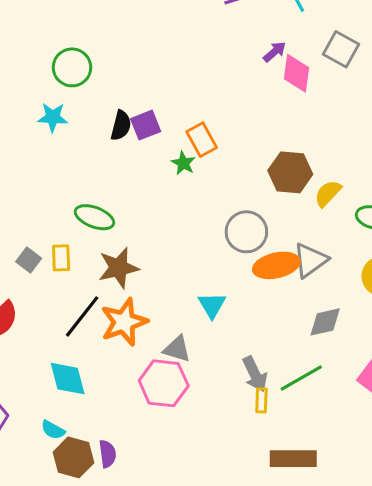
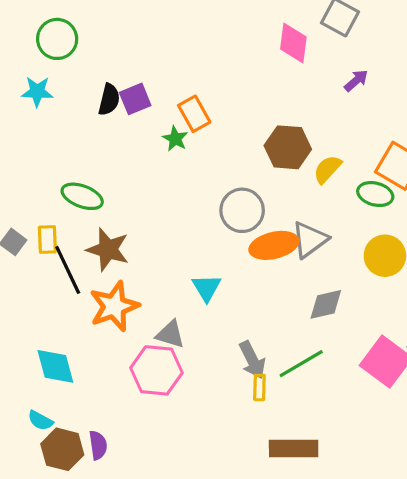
purple arrow: (275, 52) -> (356, 80), moved
brown star: (118, 268) -> (108, 249), turned 30
black line: (82, 316) -> (68, 270), moved, turned -63

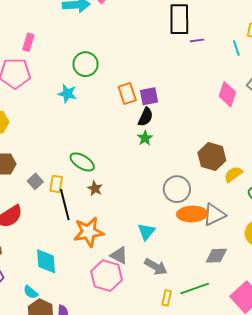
purple square: (135, 99) -> (149, 96), moved
black semicircle: (109, 100) -> (146, 117), moved
orange rectangle: (194, 114) -> (127, 93), moved
brown star: (108, 249) -> (95, 188), moved, size x0.6
gray arrow: (252, 360) -> (156, 267), moved, turned -45

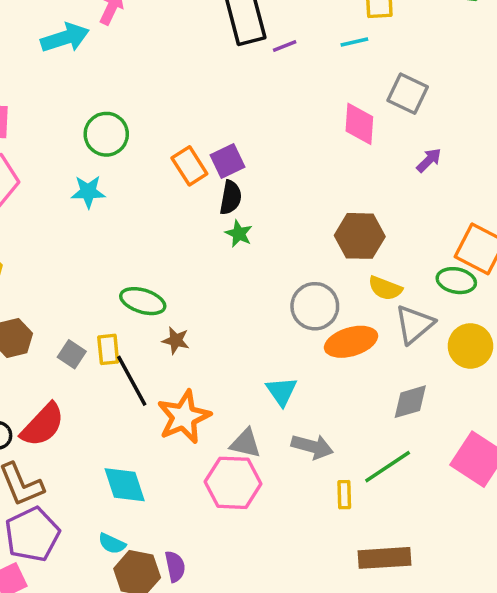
cyan line: (236, 48) -> (354, 42), turned -70
yellow semicircle: (233, 174) -> (385, 288), moved, turned -108
gray triangle: (214, 215) -> (414, 324), moved

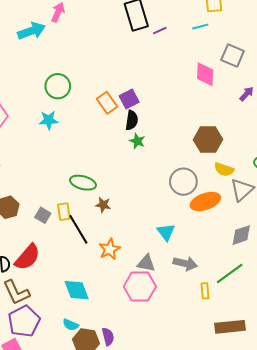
orange star: (184, 417) -> (110, 249), size x0.7

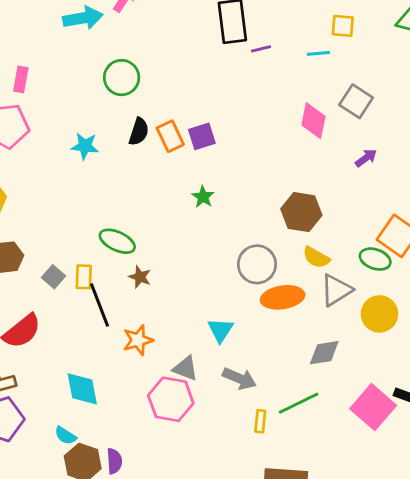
green circle: (58, 86) -> (122, 78), moved
black semicircle: (132, 120) -> (139, 132), moved

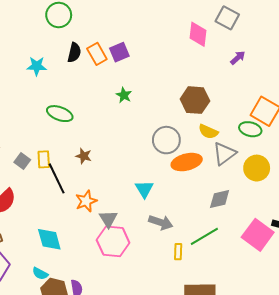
green ellipse: (117, 241) -> (60, 114), moved
gray triangle: (185, 368) -> (108, 219), moved, turned 42

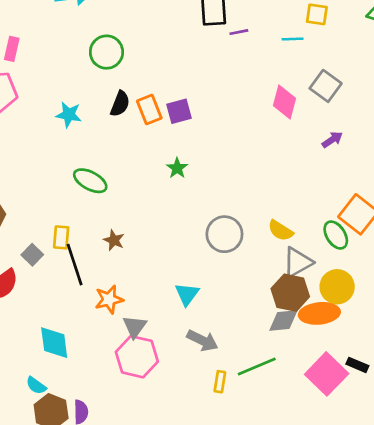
brown hexagon: (195, 100) -> (290, 293), moved
green ellipse: (250, 129) -> (336, 235), turned 35
gray square: (22, 161) -> (32, 255), moved
orange ellipse: (187, 162) -> (319, 313), moved

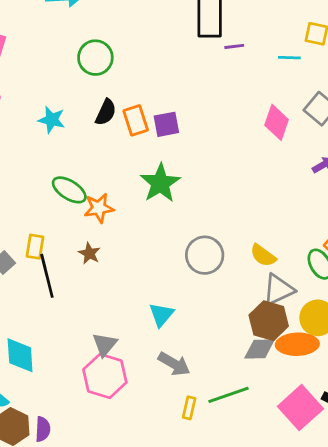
green star: (177, 168) -> (160, 183), size x1.8
orange star: (109, 299) -> (99, 208), moved

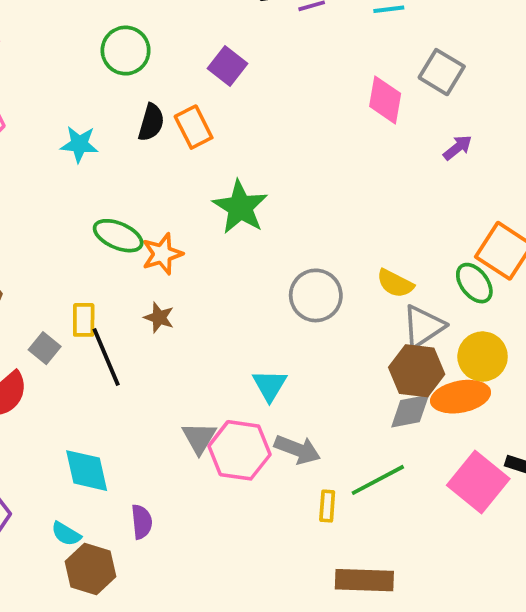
purple square: (166, 124) -> (228, 66), moved, turned -32
pink hexagon: (105, 376) -> (239, 450), moved
purple semicircle: (43, 429) -> (142, 522), moved

